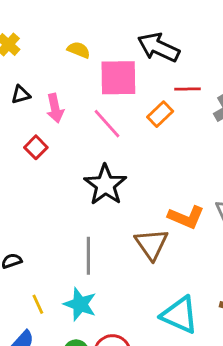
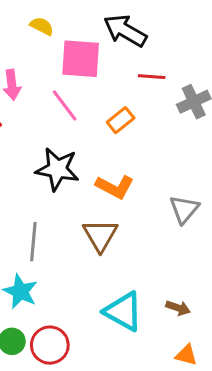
orange rectangle: (160, 114) -> (121, 120), moved
black star: (105, 185) -> (57, 169), turned -30
orange L-shape: (186, 217) -> (115, 187), moved

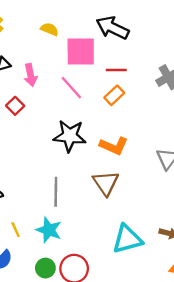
red line: (152, 77) -> (116, 70), moved
cyan triangle: (123, 311) -> (127, 239), turned -40

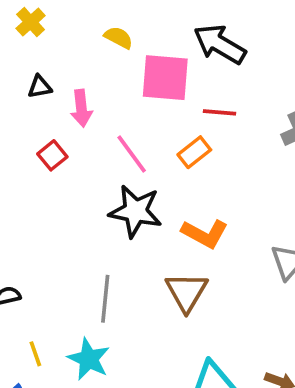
pink line: (71, 88) -> (132, 154), moved
orange rectangle: (114, 95) -> (194, 152), moved

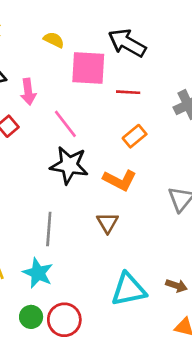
orange rectangle: (194, 152) -> (135, 136), moved
brown triangle: (187, 292) -> (107, 223), size x0.7

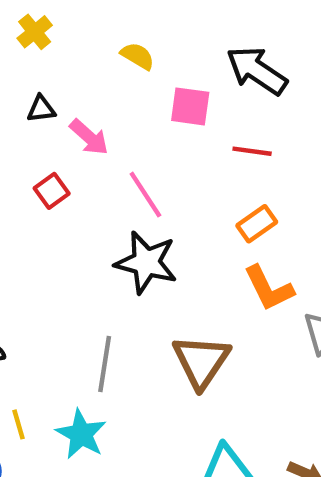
pink square: (88, 68) -> (190, 106), size x0.7
pink arrow: (28, 92) -> (89, 137), turned -45
orange L-shape: (120, 180) -> (269, 288), moved, turned 32
brown triangle: (107, 223) -> (201, 361), size x1.6

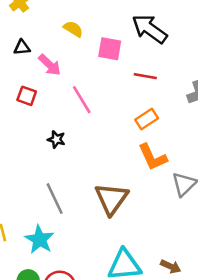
yellow semicircle: (138, 56) -> (73, 29), moved
red square: (52, 191) -> (27, 96), turned -36
black star: (146, 262) -> (56, 139), moved, size x0.5
gray line: (105, 364) -> (55, 199), turned -36

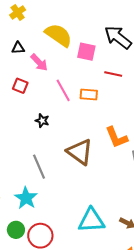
yellow semicircle: (73, 29) -> (59, 35), size x1.8
orange rectangle: (147, 119) -> (89, 94), moved, turned 36
brown triangle: (111, 199) -> (80, 152), moved, turned -32

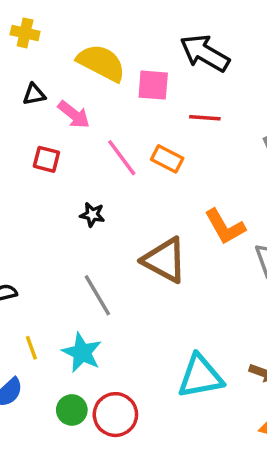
yellow cross: (18, 12) -> (25, 33), turned -35
orange rectangle: (89, 94) -> (167, 159), turned 30

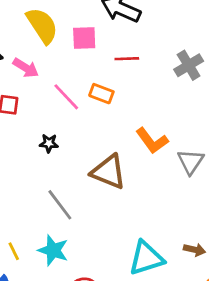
yellow semicircle: (101, 63) -> (42, 26), turned 36

